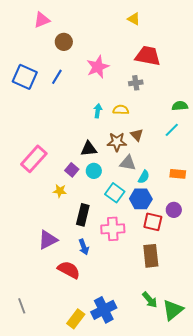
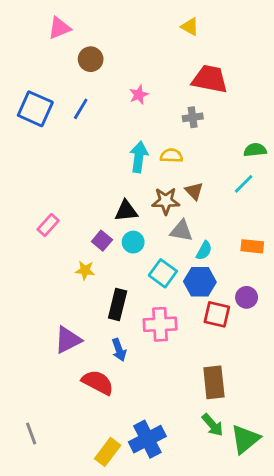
pink star: (98, 67) -> (139, 95), size x0.6
cyan arrow: (98, 111) -> (139, 157), size x1.5
pink rectangle: (34, 159) -> (48, 225), size x0.6
brown rectangle: (151, 256) -> (214, 382), moved

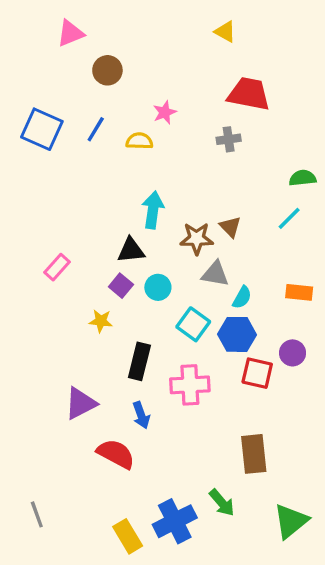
yellow semicircle: (171, 156) -> (139, 141), moved
cyan arrow: (139, 157) -> (153, 210), moved
black triangle: (126, 211) -> (131, 250), moved
green arrow: (213, 425) -> (222, 503), moved
yellow rectangle: (108, 452) -> (128, 536), turned -68

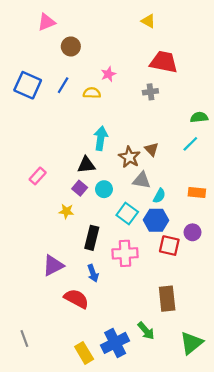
brown star: (197, 239) -> (129, 157), turned 30

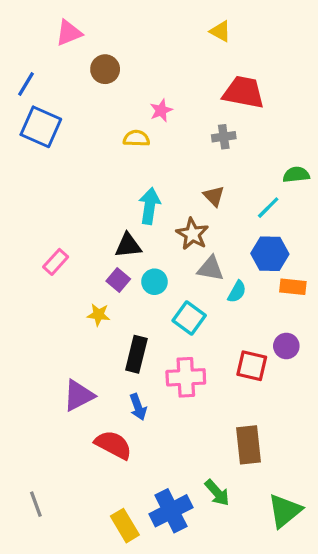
blue line: (63, 85) -> (26, 84), moved
cyan line: (190, 144) -> (268, 208), moved
brown triangle: (152, 149) -> (214, 196), moved
blue hexagon: (156, 220) -> (270, 254), moved

